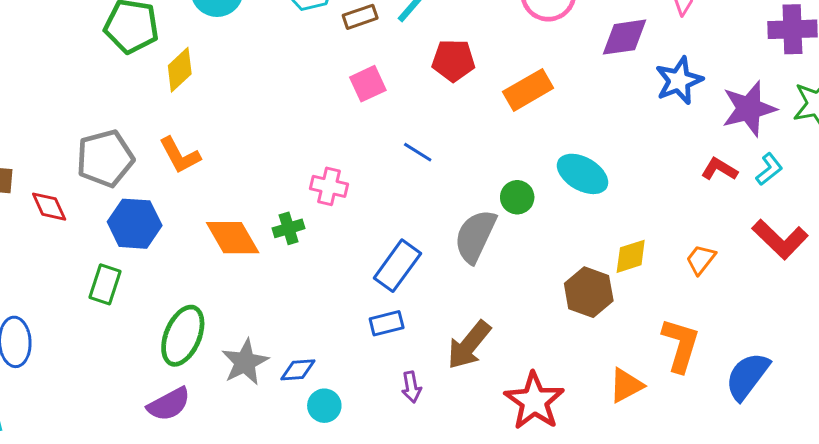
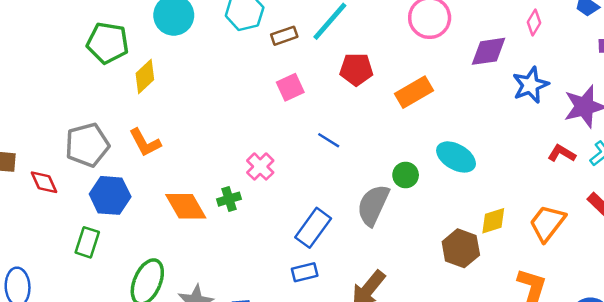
pink cross: (329, 186) -> (260, 167), turned 32
orange trapezoid: (701, 259) -> (547, 223), size x1.6

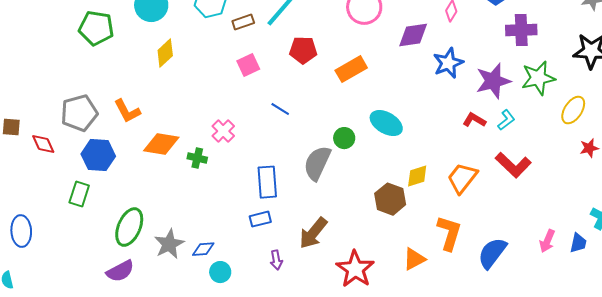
yellow diamond: (145, 77) -> (165, 53), moved
green cross: (229, 199) -> (197, 158), turned 30
orange diamond: (186, 206) -> (161, 144), moved, turned -51
blue rectangle: (313, 228) -> (267, 182), turned -40

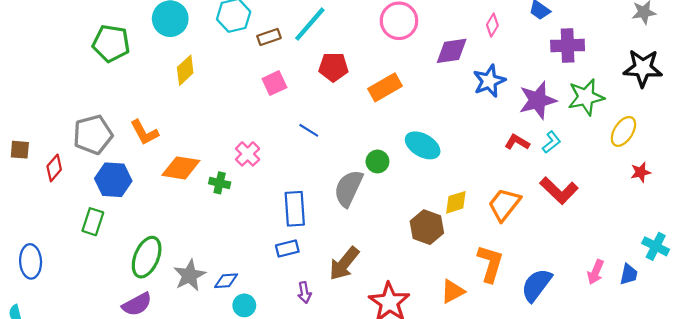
red diamond: (43, 144) -> (54, 168), turned 65

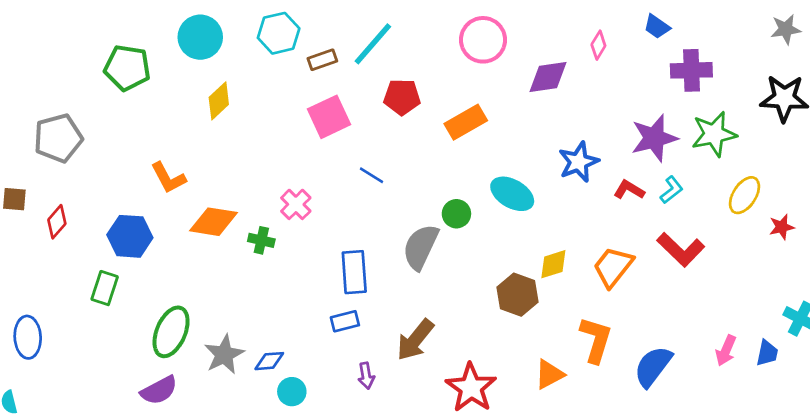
blue star: (489, 81) -> (579, 162), moved
pink square: (274, 83) -> (329, 117), size x1.4
yellow ellipse: (623, 131) -> (745, 195), moved
gray pentagon: (93, 135) -> (58, 138), moved

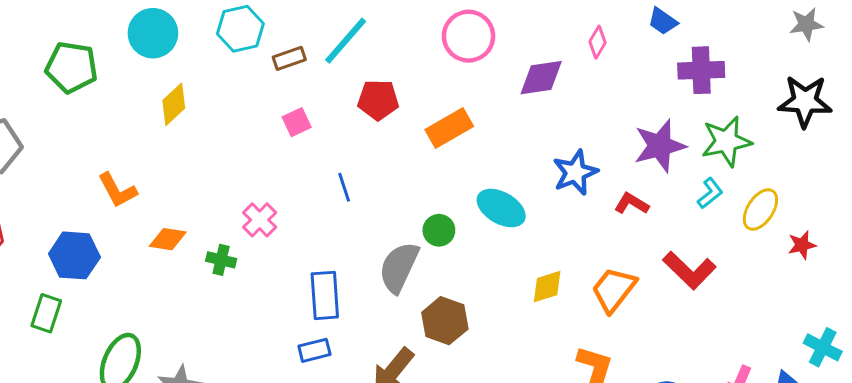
pink square: (329, 117) -> (297, 122), size x0.6
blue line: (371, 175) -> (344, 187), turned 40
cyan L-shape: (671, 190) -> (710, 193), moved
orange diamond: (214, 222) -> (168, 239), size x0.7
brown hexagon: (518, 295) -> (445, 321), moved

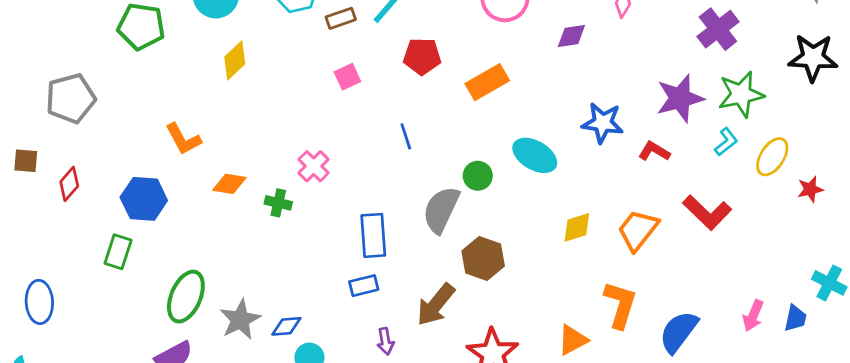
purple cross: (701, 70) -> (718, 29), turned -36
purple diamond: (541, 78) -> (571, 36), size x0.7
blue star: (575, 172) -> (603, 123), turned 30
blue line: (344, 187) -> (406, 136), moved

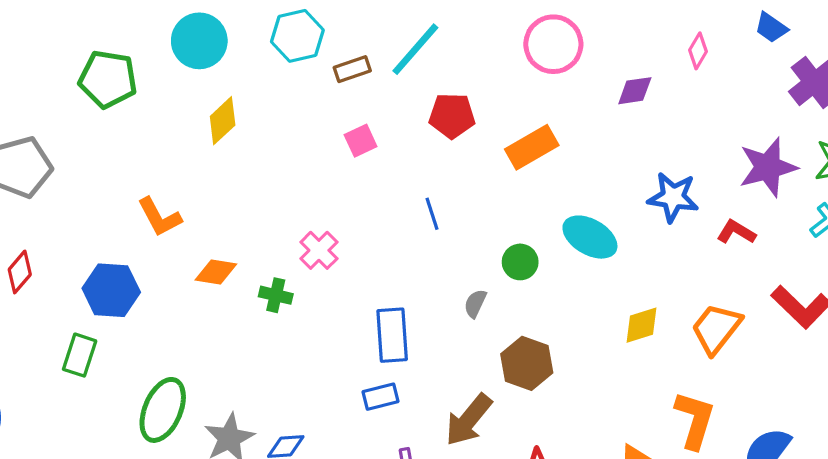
gray semicircle: (441, 210) -> (475, 304), size x0.5

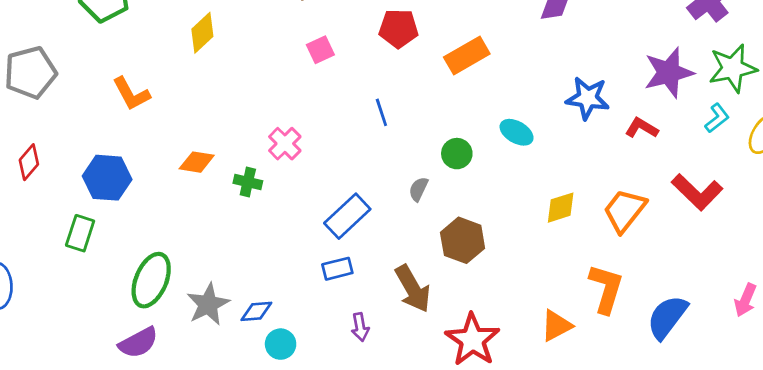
orange L-shape: (159, 217) -> (131, 94), moved
cyan ellipse: (590, 237) -> (517, 132), size x0.7
blue rectangle: (392, 335) -> (347, 216), turned 51
brown arrow: (469, 420) -> (413, 289), turned -69

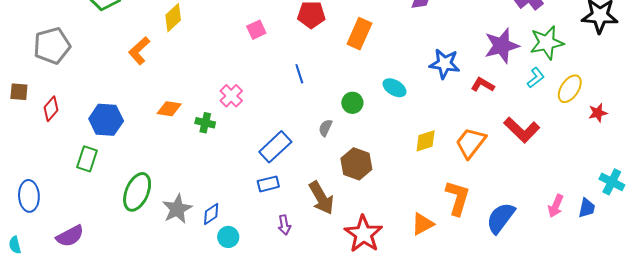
orange rectangle: (467, 55) -> (359, 34), turned -36
orange L-shape: (131, 94) -> (139, 51), moved, turned 76
blue diamond: (256, 311) -> (211, 214), turned -30
purple semicircle: (138, 343) -> (70, 236), moved

